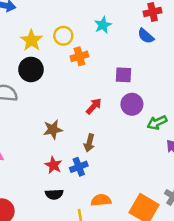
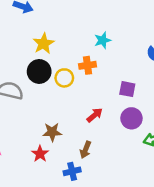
cyan star: (103, 25) -> (103, 40), moved
yellow circle: (63, 36) -> (64, 78), moved
red star: (53, 165) -> (40, 154), moved

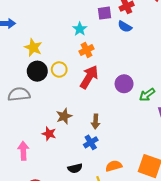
orange cross: (87, 65) -> (87, 50), moved
purple square: (127, 89) -> (105, 13), moved
red arrow: (95, 115) -> (89, 77), moved, size x1.6
red star: (40, 154) -> (49, 134), moved

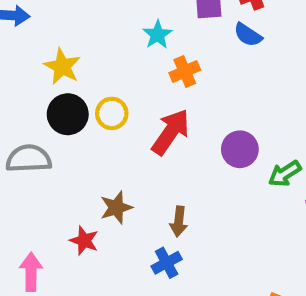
orange cross: (87, 50) -> (185, 71), moved

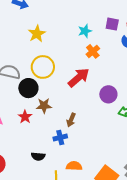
orange cross: (185, 71) -> (93, 51), turned -32
yellow circle: (112, 113) -> (43, 67), moved, size x1.5
black circle: (68, 114) -> (28, 88), moved

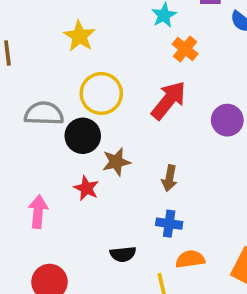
blue cross: (60, 137) -> (169, 224), moved, turned 32

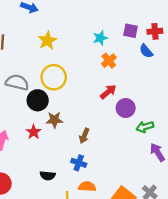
red arrow: (169, 100) -> (108, 92), moved, size x0.7

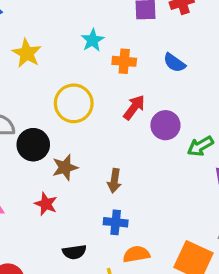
cyan star: (100, 38) -> (93, 40), moved
blue semicircle: (146, 51) -> (174, 63), moved
orange cross: (109, 61) -> (124, 61), turned -32
yellow circle: (54, 77) -> (74, 103), moved
red star: (34, 132) -> (46, 204), moved

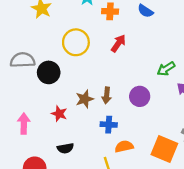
purple circle: (165, 125) -> (140, 96), moved
brown star: (65, 167) -> (85, 99), moved
black semicircle: (74, 252) -> (65, 148), moved

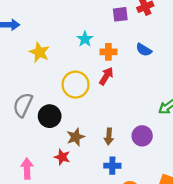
red arrow: (118, 43) -> (106, 76), moved
gray semicircle: (23, 60) -> (23, 105), turned -60
brown star: (85, 99) -> (76, 137), moved

